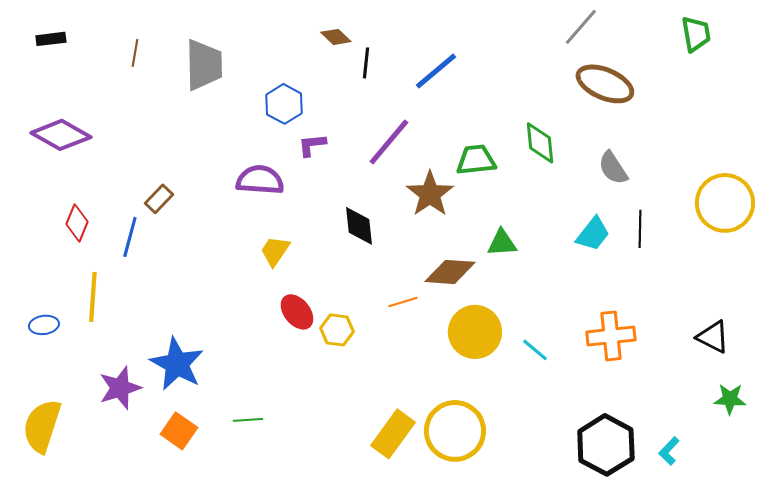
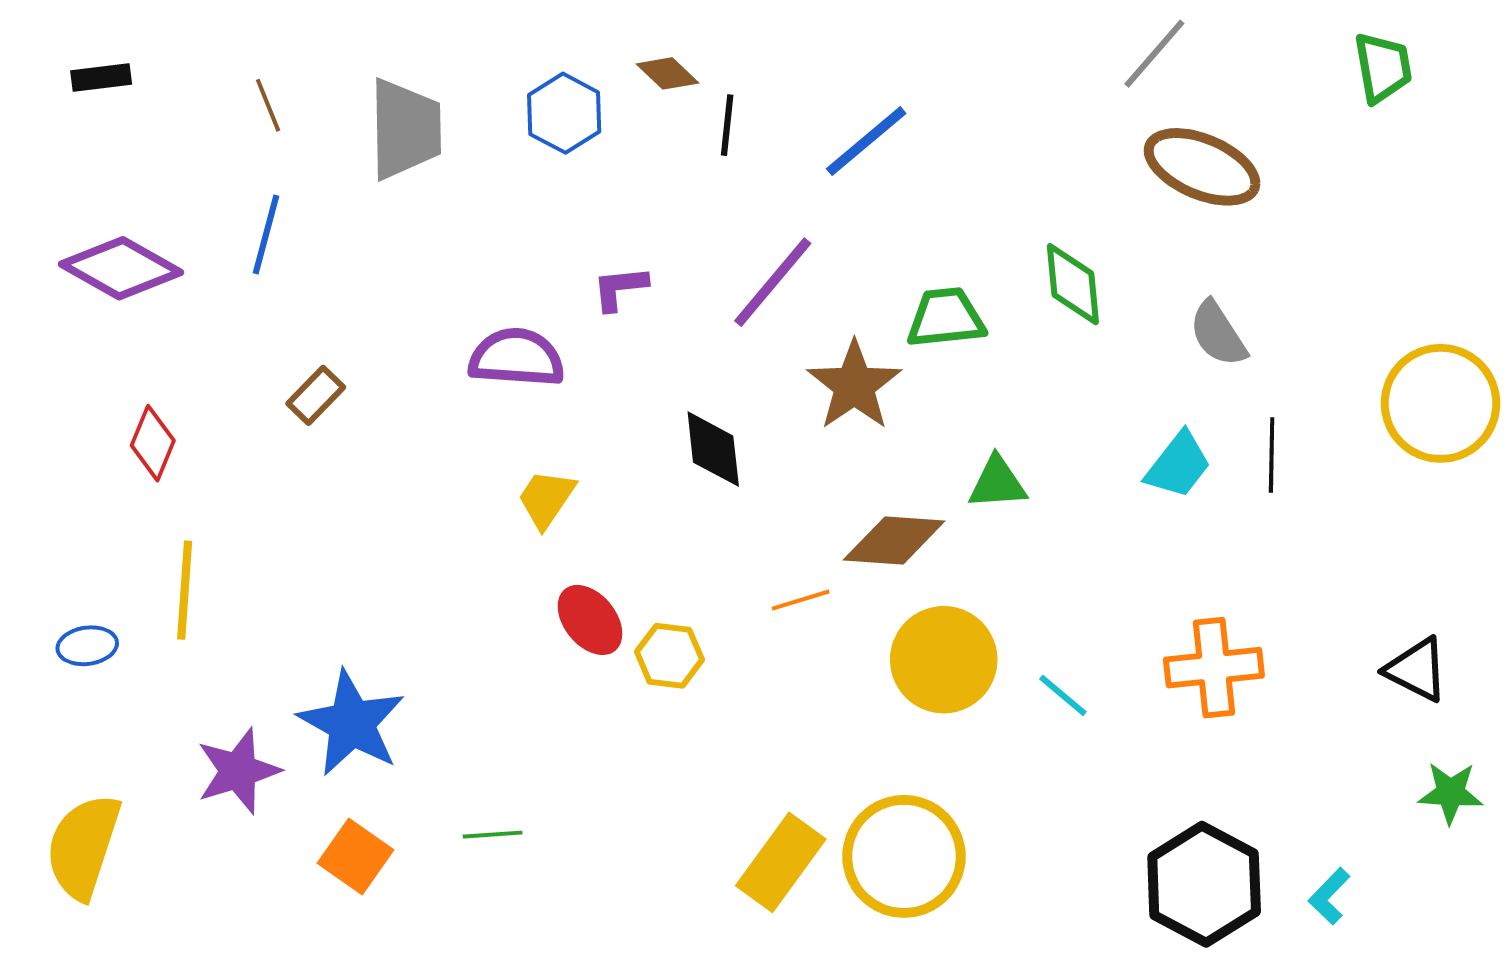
brown line: (135, 53) -> (268, 105), turned -32
blue hexagon: (284, 104) -> (564, 113), moved
blue line: (130, 237) -> (266, 234), moved

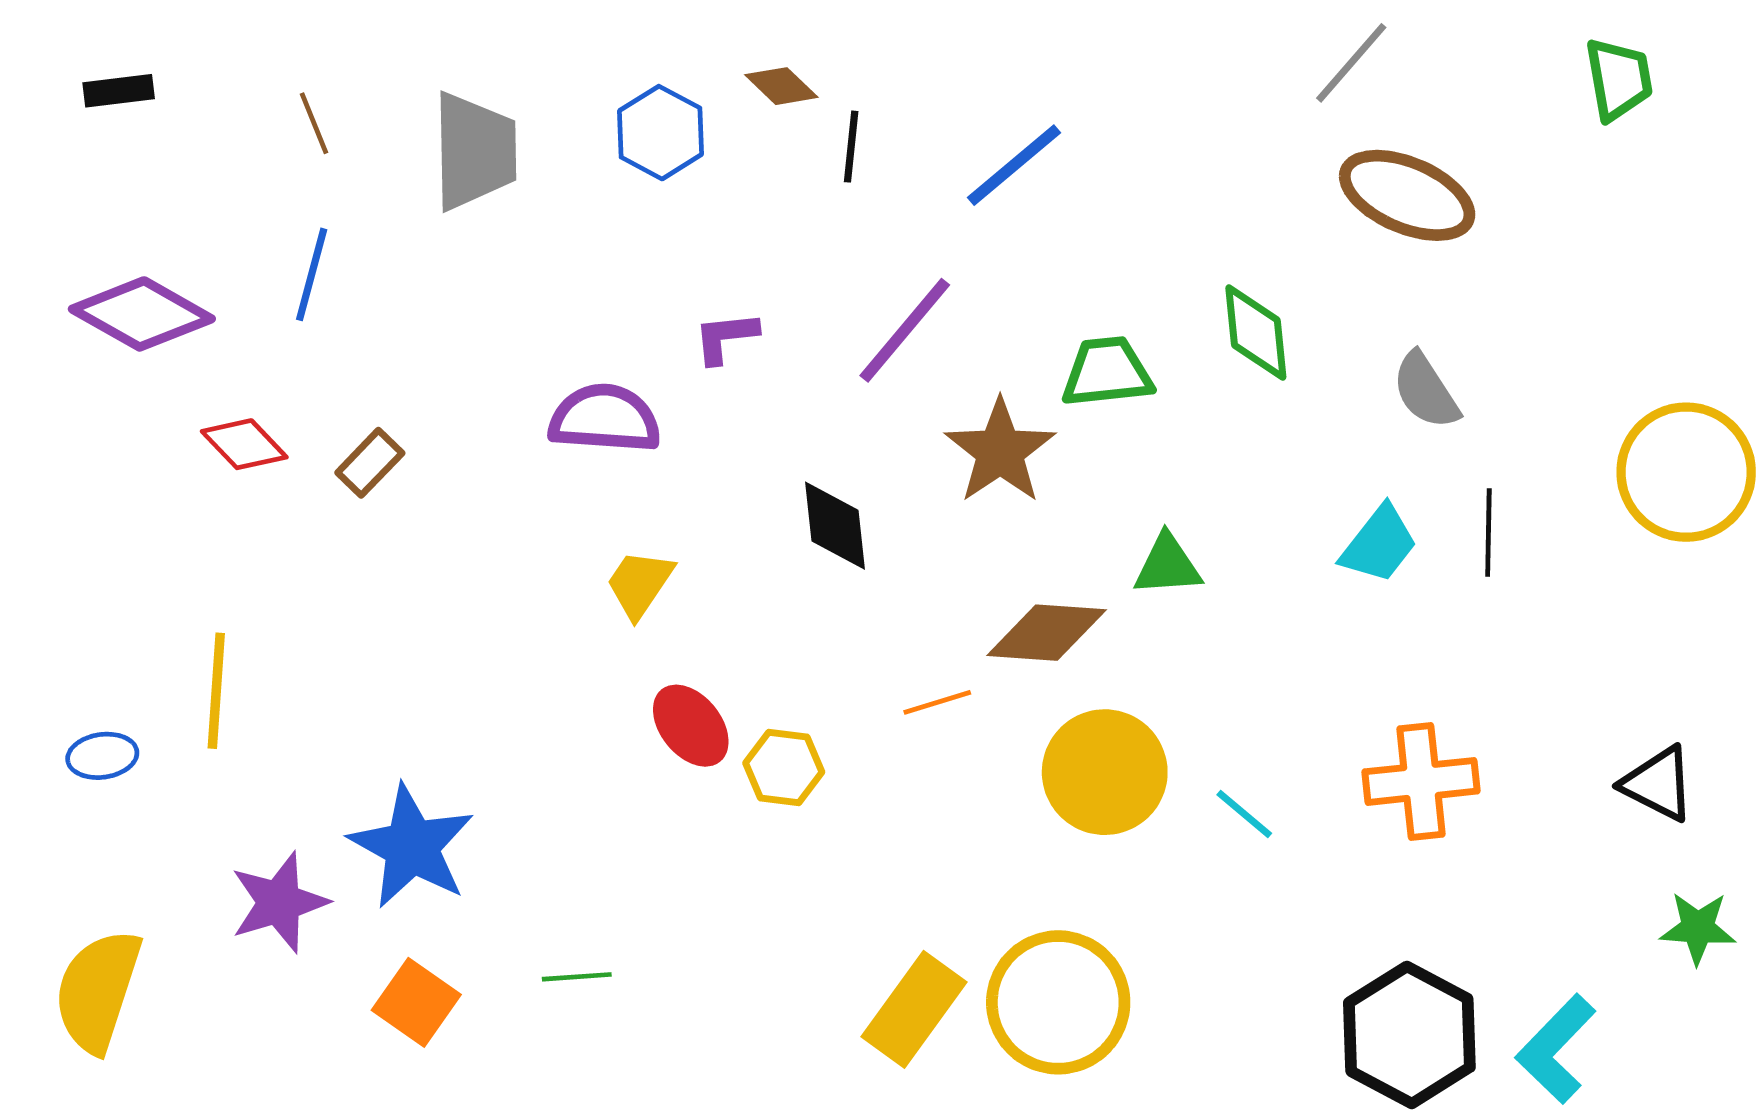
red diamond: (153, 443) -> (244, 444), moved, turned -66
cyan L-shape: (1329, 896) -> (1556, 1049), size x1.6

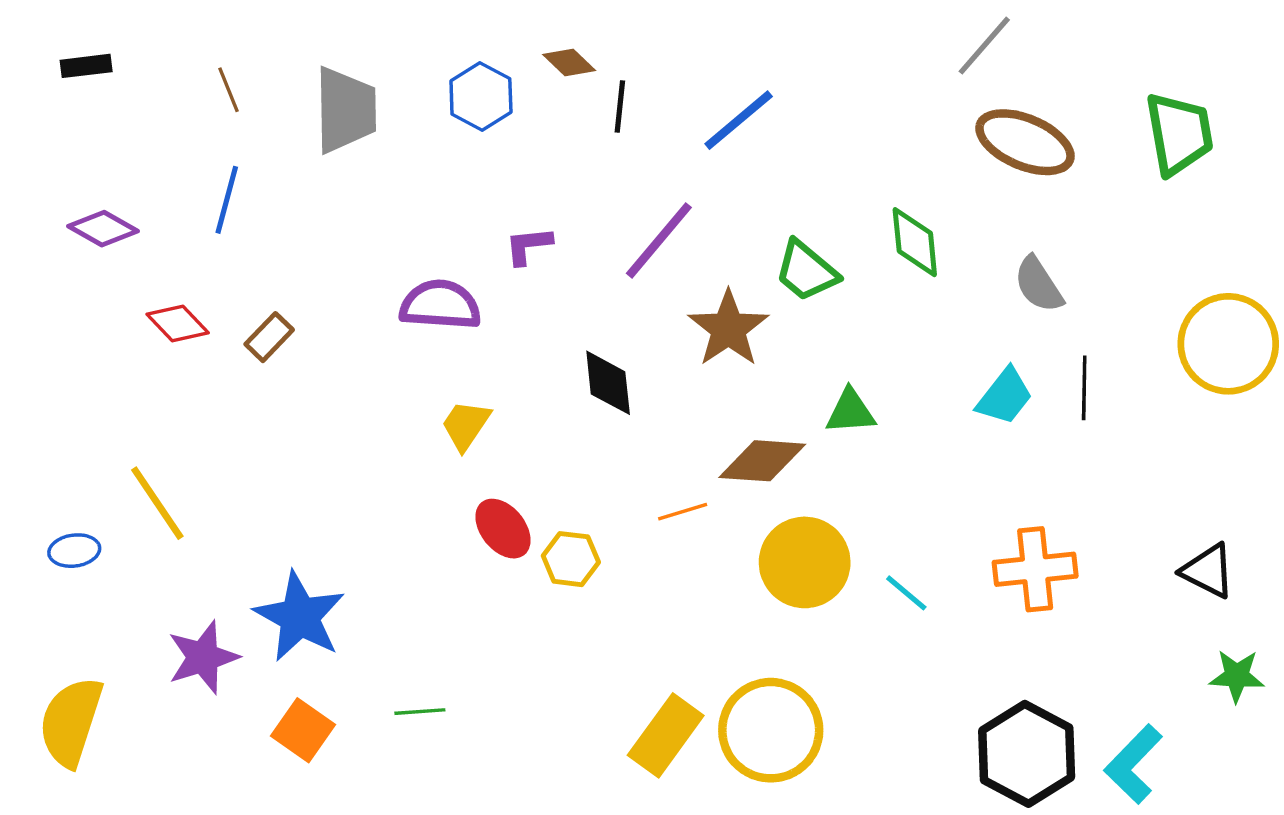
green trapezoid: (1619, 79) -> (1179, 134), moved, size x1.4
purple diamond: (142, 314) -> (103, 229), size x0.7
green trapezoid: (1107, 372) -> (806, 271), turned -134
yellow line: (216, 691) -> (157, 503), turned -38

